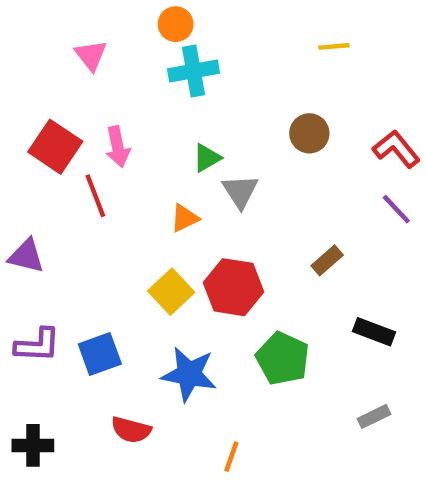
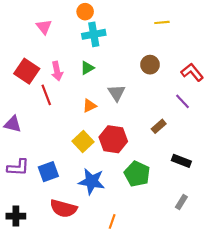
green triangle: (207, 158) -> (87, 68), moved
purple line: (396, 209) -> (182, 101), moved
gray rectangle: (374, 416) -> (181, 202), turned -32
red semicircle: (131, 430) -> (63, 208), size x1.4

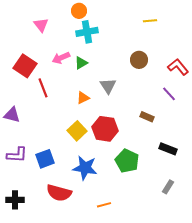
pink arrow: (57, 71) -> (61, 58), moved, turned 78
brown rectangle: (159, 126) -> (147, 117), turned 64
orange line: (112, 221) -> (104, 205), turned 56

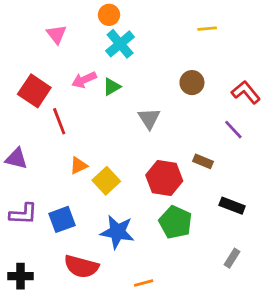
cyan cross: (87, 32) -> (120, 44), turned -30
orange triangle: (83, 98) -> (79, 166), moved
red hexagon: (105, 129) -> (164, 178), moved

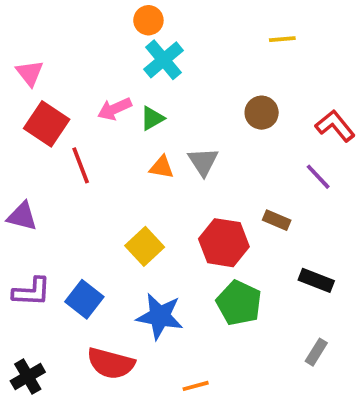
pink triangle: (56, 34) -> (30, 73), moved
orange triangle: (79, 166) -> (162, 167), moved, turned 36
blue square: (62, 219) -> (84, 299), turned -32
black cross: (21, 276) -> (28, 377), turned -30

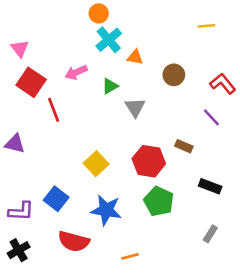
yellow line: (282, 39) -> (206, 26), moved
green triangle: (152, 118) -> (110, 86), moved
orange triangle: (162, 167) -> (135, 57), moved
purple L-shape: (32, 292) -> (21, 211), moved

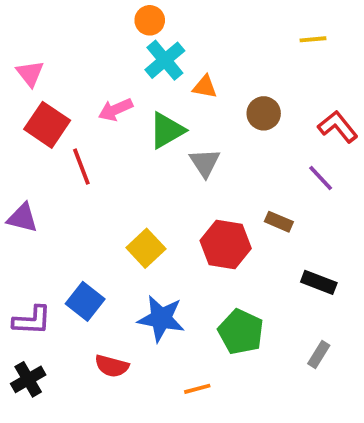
green triangle: (110, 86) -> (167, 130), size x1.5
green pentagon: (159, 201) -> (241, 332), moved
red semicircle: (74, 241) -> (112, 366), size x0.7

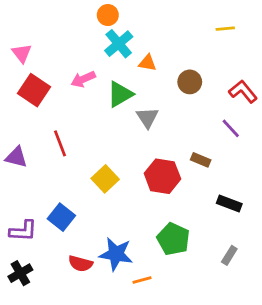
red line: (81, 167) -> (60, 143), moved
blue star: (161, 319) -> (116, 254), moved

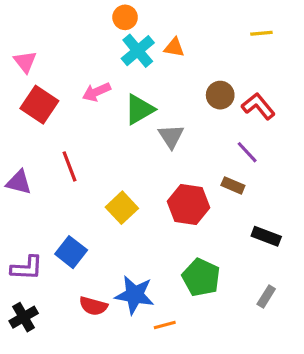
orange triangle: (147, 63) -> (174, 47), moved
red L-shape: (243, 92) -> (258, 106), moved
purple line: (231, 128) -> (247, 152), moved

